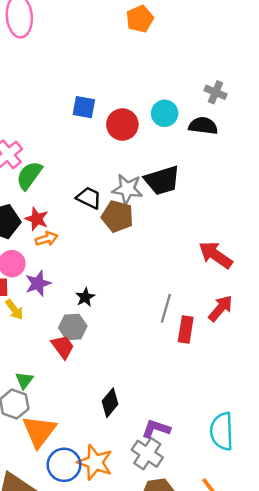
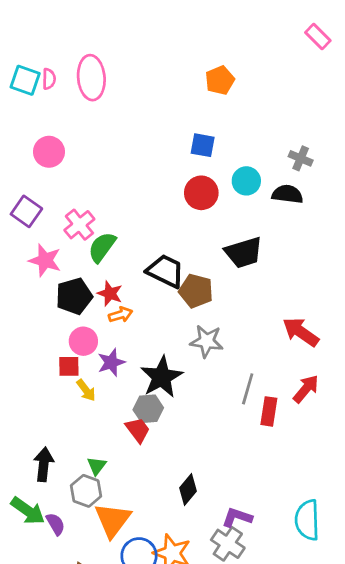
blue square: (84, 107) -> (203, 145), moved
gray star: (127, 189) -> (207, 341), moved
black trapezoid: (89, 198) -> (166, 271), size x1.4
black star: (85, 297) -> (162, 377), size x2.0

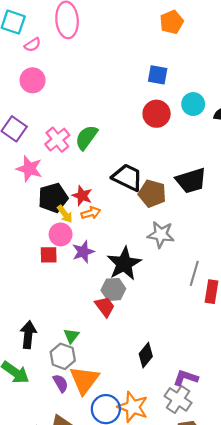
pink semicircle: (49, 79) -> (33, 45), moved, turned 56
green semicircle: (102, 247) -> (86, 137), moved
black trapezoid: (244, 252) -> (191, 181), moved
yellow arrow: (86, 390) -> (65, 214), moved
purple semicircle: (56, 524) -> (61, 383), moved

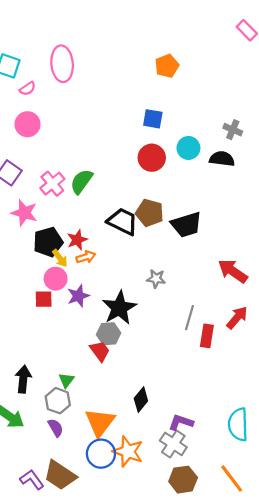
brown pentagon: (152, 194) -> (150, 213), moved
red star: (82, 196) -> (77, 240), turned 30
gray star: (161, 234) -> (156, 279), size x0.7
orange triangle: (84, 380) -> (100, 422), moved

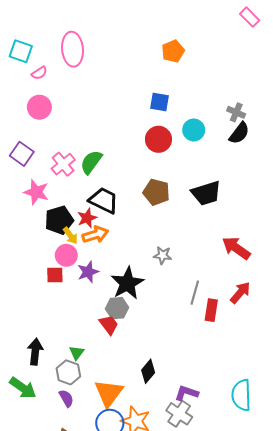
black semicircle: (222, 159) -> (239, 133), moved, turned 120
black trapezoid: (123, 221) -> (104, 200), moved
black trapezoid: (186, 225) -> (206, 193), moved
orange arrow: (86, 257) -> (95, 235), size x1.4

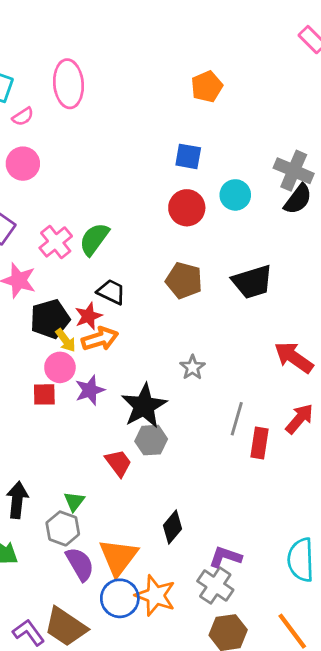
gray cross: (236, 112) -> (294, 171), size x1.5
black trapezoid: (104, 200) -> (111, 292), size x0.7
gray star: (163, 255) -> (192, 367), turned 30
gray hexagon: (117, 308) -> (151, 440), moved
purple semicircle: (66, 398) -> (80, 564), moved, size x1.4

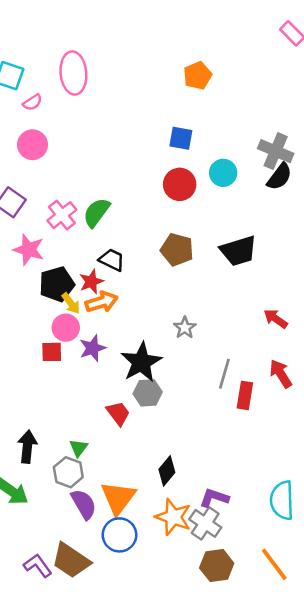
red arrow: (294, 357) -> (276, 319), size x0.7
red arrow: (299, 419) -> (281, 374), turned -72
orange star: (155, 595) -> (173, 517), moved

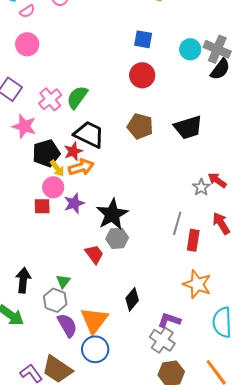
cyan circle: (223, 173) -> (190, 49), moved
black trapezoid: (112, 260) -> (89, 134), size x1.5
gray star: (185, 328) -> (201, 187), moved
orange star: (173, 517) -> (197, 284), moved

